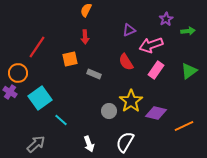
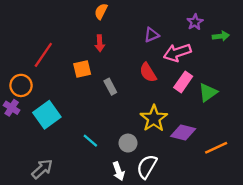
green triangle: (189, 71) -> (208, 92), moved
gray rectangle: (94, 74) -> (110, 87), turned 40
gray circle: (109, 111) -> (128, 143), moved
cyan line: (61, 120) -> (90, 141), moved
white arrow: (89, 144) -> (119, 171), moved

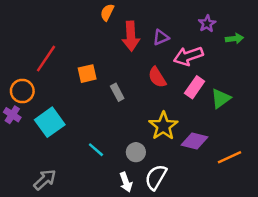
red arrow: (100, 43) -> (131, 36), moved, size x1.6

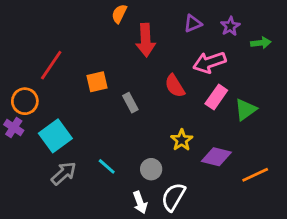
purple triangle: (161, 37) -> (193, 23), moved
yellow star: (163, 126) -> (182, 140), size x0.7
gray arrow: (45, 180) -> (64, 173), moved

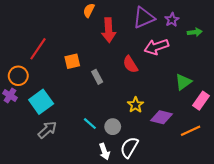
purple triangle: (193, 23) -> (144, 18), size x1.6
pink rectangle: (216, 97) -> (201, 101), moved
cyan line: (107, 166) -> (90, 124), moved

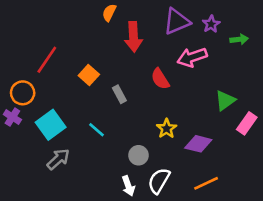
orange square: (72, 61) -> (89, 75), turned -35
cyan line: (90, 124) -> (96, 130), moved
orange line: (191, 131) -> (206, 183), moved

